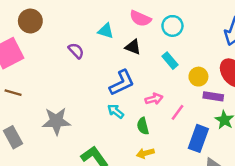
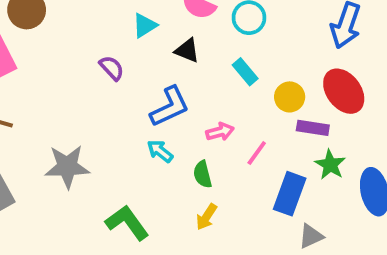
cyan triangle: (106, 31) -> (145, 25), turned -49
purple semicircle: (76, 51) -> (112, 68), moved
yellow arrow: (145, 153) -> (206, 217), turned -42

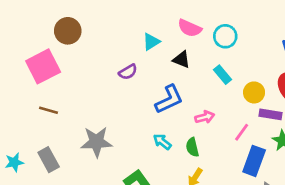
purple semicircle: (112, 68) -> (128, 72), turned 102
cyan arrow: (160, 151) -> (162, 142), moved
pink line: (257, 153) -> (242, 132), moved

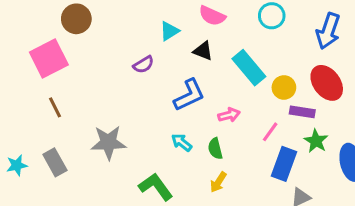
cyan circle: (225, 36) -> (272, 16), moved
cyan rectangle: (223, 75) -> (249, 68), size x1.6
brown line: (49, 110) -> (55, 107), turned 48

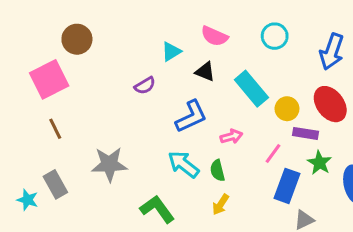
cyan arrow: (182, 142) -> (184, 164), size x1.5
cyan star: (17, 165) -> (28, 200), moved, turned 30

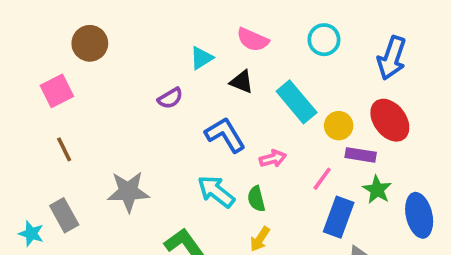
pink square: (49, 79) -> (57, 91), size x0.7
blue L-shape: (191, 116) -> (225, 135), turned -96

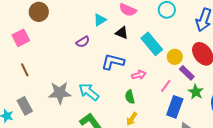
blue L-shape: (225, 135) -> (113, 62), turned -45
purple rectangle: (361, 155) -> (187, 73), turned 35
cyan arrow: (216, 191) -> (89, 92), moved

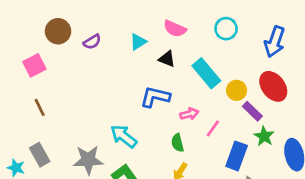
purple semicircle: (83, 42) -> (92, 42), moved
pink line: (166, 86) -> (213, 128), moved
gray star: (60, 93) -> (88, 160), moved

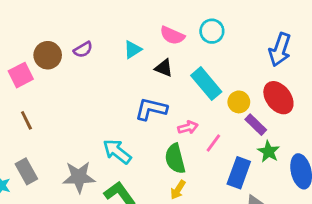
cyan circle: (226, 29) -> (212, 31), moved
brown circle: (58, 31) -> (48, 55), moved
green semicircle: (177, 143) -> (175, 159), size x1.5

